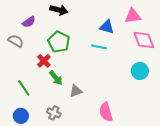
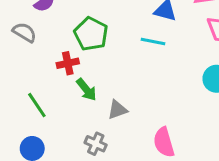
red cross: (44, 61) -> (68, 63), turned 32
gray cross: (54, 113) -> (96, 144), moved

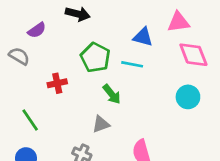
green pentagon: (91, 34) -> (95, 57), moved
green arrow: (86, 90) -> (112, 94), moved

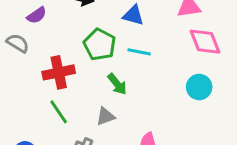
blue triangle: (143, 37) -> (133, 15), moved
red cross: (57, 83) -> (59, 72), size x1.5
green line: (30, 120) -> (59, 112), moved

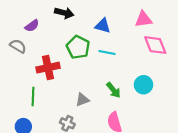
green arrow: (117, 84) -> (113, 90), moved
cyan circle: (199, 87) -> (143, 85), moved
green line: (59, 112) -> (33, 97), moved, turned 36

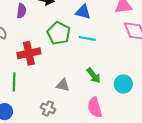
purple semicircle: (32, 26) -> (21, 11), moved, turned -48
cyan circle: (143, 85) -> (123, 84), moved
gray triangle: (82, 100) -> (63, 85), turned 32

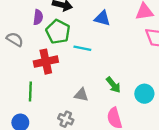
green pentagon: (59, 33) -> (58, 32), moved
cyan line: (87, 38) -> (82, 48), moved

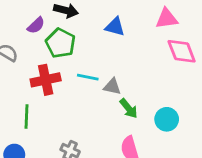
purple semicircle: (38, 17) -> (36, 25), turned 40
cyan line: (82, 48) -> (88, 77), moved
gray triangle: (81, 95) -> (112, 87), moved

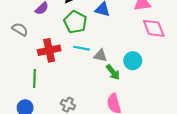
green pentagon: (61, 43) -> (75, 22), moved
cyan circle: (167, 119) -> (133, 61), moved

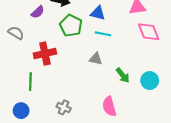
cyan line: (82, 48) -> (103, 34), moved
cyan circle: (133, 61) -> (150, 81), moved
green arrow: (113, 72) -> (123, 75), moved

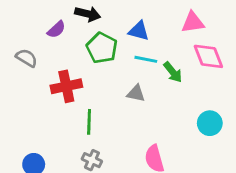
green arrow: (123, 75) -> (173, 72), moved
green line: (30, 82) -> (89, 122), moved

